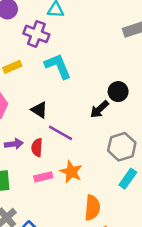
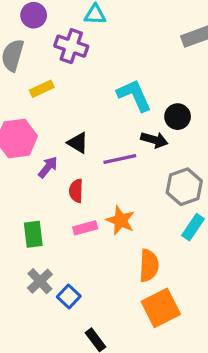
cyan L-shape: (58, 66) -> (134, 95), moved
black arrow: (99, 109) -> (154, 140), turned -120
purple line: (61, 133) -> (120, 159), moved, turned -40
purple arrow: (14, 144) -> (48, 167), moved, turned -42

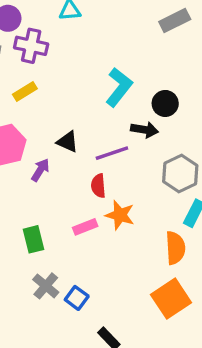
purple cross: (71, 46) -> (31, 46), moved
cyan L-shape: (134, 95) -> (119, 87), turned 69
red semicircle: (76, 191) -> (98, 186), moved
orange semicircle: (149, 266) -> (175, 248), moved

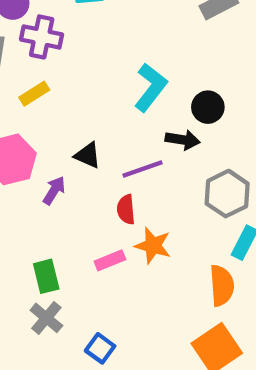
gray cross: (46, 286) -> (46, 318), moved

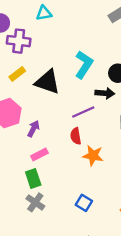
black triangle: (88, 155) -> (47, 82), moved, size x1.6
pink rectangle: (110, 260) -> (39, 155), moved
blue square: (100, 348) -> (84, 203), moved

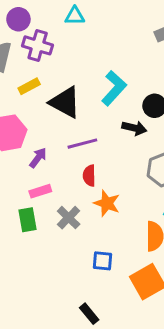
purple line: (83, 112) -> (82, 144), moved
gray cross: (35, 202) -> (69, 218), moved
blue square: (84, 203) -> (102, 261), moved, turned -35

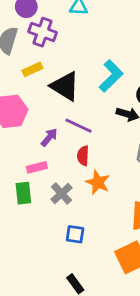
purple line: (82, 144) -> (79, 126), turned 36
purple arrow: (38, 158) -> (49, 137), moved
blue square: (102, 261) -> (75, 234), moved

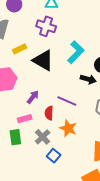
purple cross: (43, 32) -> (46, 26), moved
purple line: (79, 126) -> (67, 101), moved
red semicircle: (83, 156) -> (49, 113), moved
blue square: (75, 234) -> (54, 156), moved, turned 32

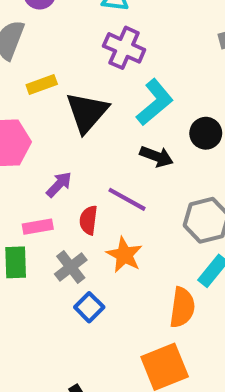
purple cross: (46, 26) -> (124, 48), moved
black triangle: (43, 60) -> (87, 112), turned 35
black arrow: (88, 79) -> (157, 156), moved

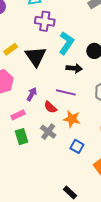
red semicircle: (88, 220) -> (50, 107), turned -40
pink rectangle: (38, 227) -> (18, 115), moved
blue square: (89, 307) -> (77, 146), moved

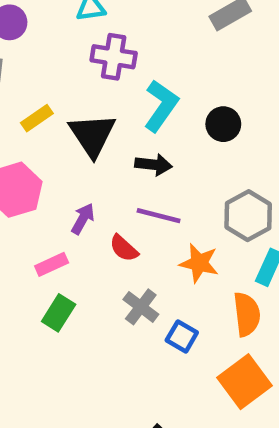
black arrow: (74, 68) -> (153, 165), moved
orange star: (72, 119) -> (199, 263), moved
gray cross: (48, 132) -> (141, 307), moved
green rectangle: (21, 137) -> (59, 313), turned 49

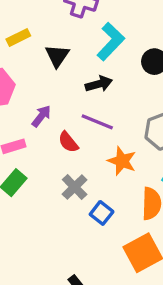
black triangle: (92, 135) -> (57, 56), size x0.7
black arrow: (153, 165) -> (99, 84), turned -30

